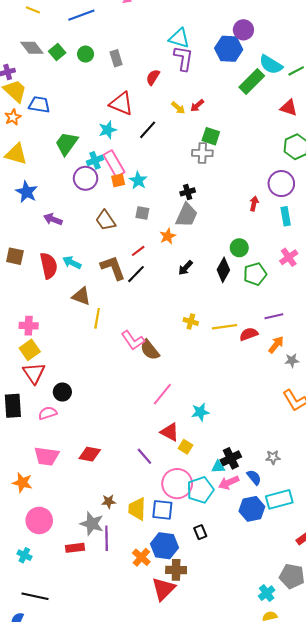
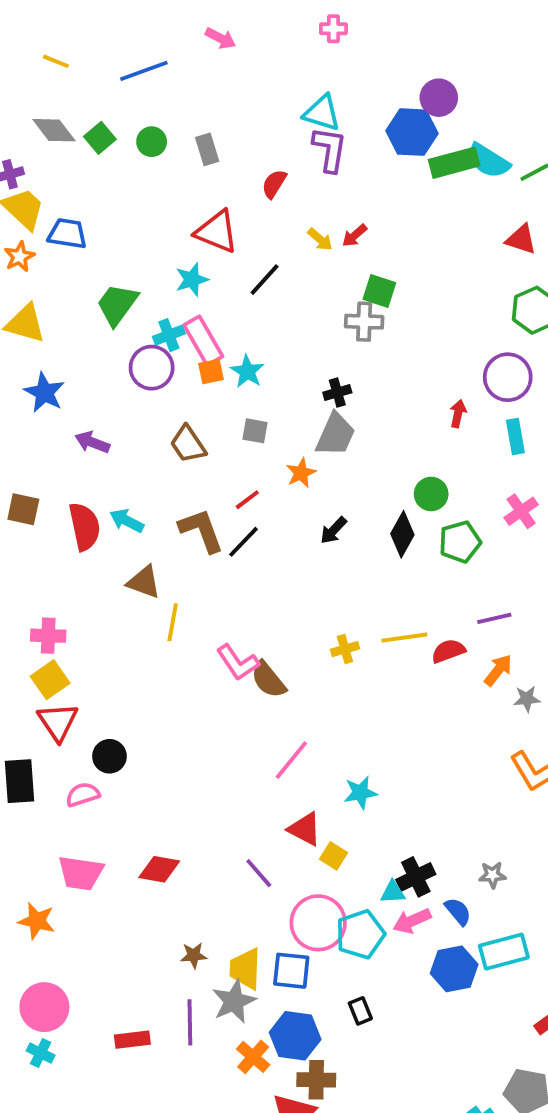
green rectangle: (252, 81) -> (454, 163), moved, turned 30
yellow cross: (191, 321) -> (345, 649), moved, turned -32
pink circle: (39, 520) -> (44, 1007), moved
gray star: (92, 524) -> (234, 1001), moved, turned 30

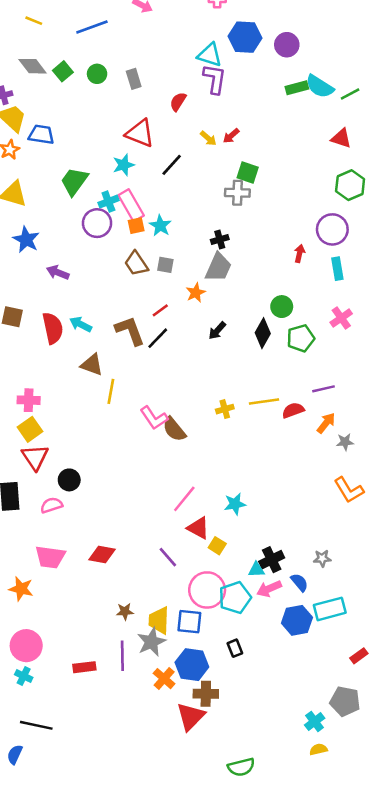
blue hexagon: (412, 132) -> (245, 37), moved
green rectangle: (454, 163) -> (297, 88), size x0.7
brown trapezoid: (188, 444) -> (136, 264), moved
pink line: (291, 760) -> (184, 499), moved

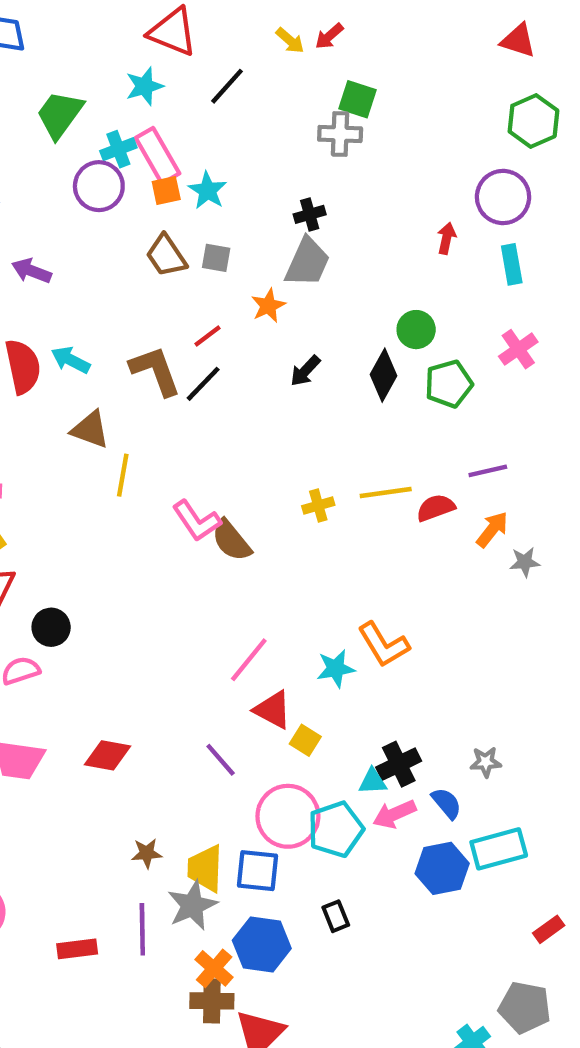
orange L-shape: (349, 490) -> (383, 645), moved
brown cross: (206, 694) -> (212, 1001), moved

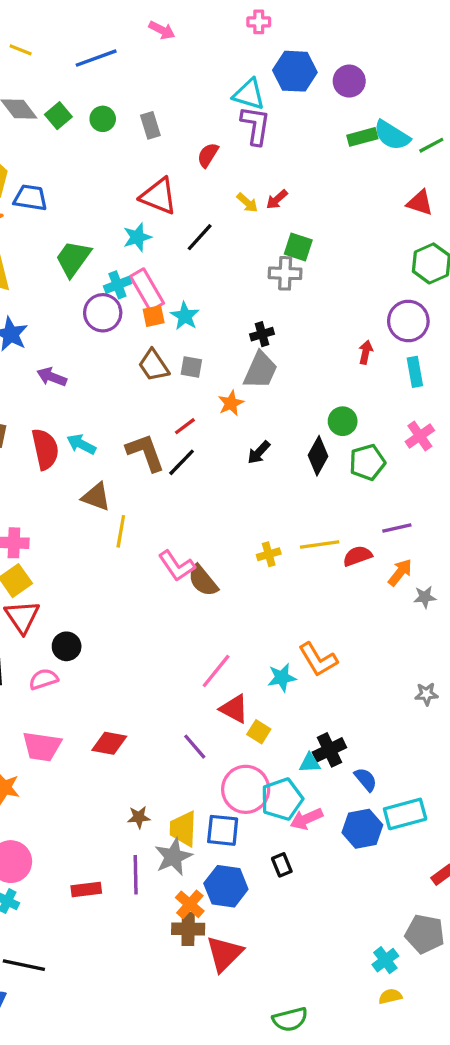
gray star: (486, 762) -> (426, 694), moved
pink arrow: (394, 814) -> (306, 819), moved

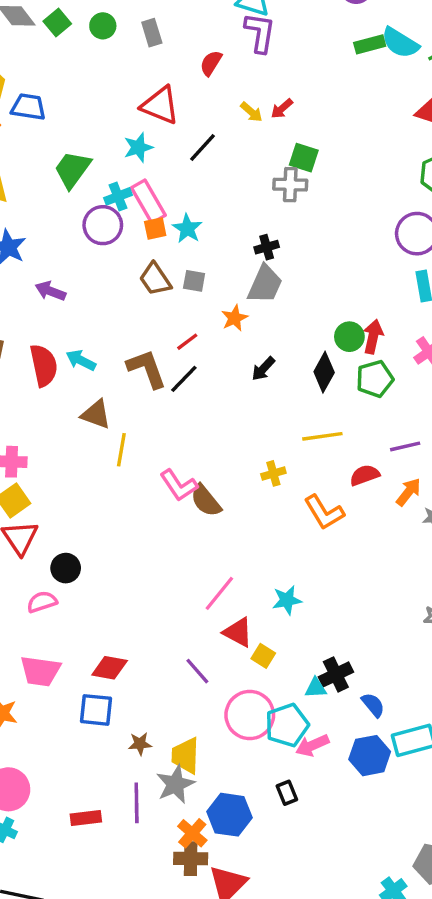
red arrow: (366, 352) -> (373, 337), moved, size x1.4
yellow line: (320, 544) -> (322, 436), moved
orange L-shape: (318, 659) -> (324, 512), moved
blue square: (223, 830) -> (96, 710), moved

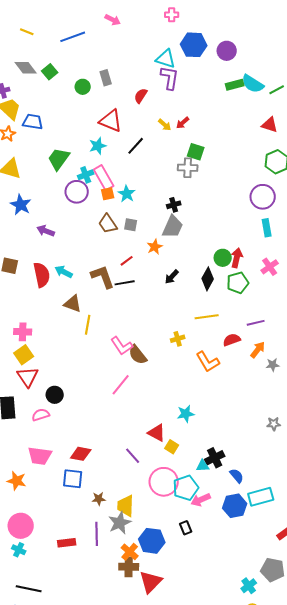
green circle: (103, 26) -> (83, 87), moved
black line: (184, 379) -> (125, 283), turned 36
pink line: (219, 593) -> (121, 385), moved

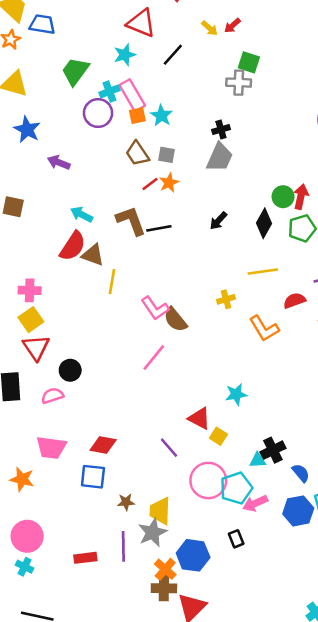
orange star: (155, 247) -> (169, 183), moved
red line: (127, 261) -> (150, 184), moved
red semicircle: (42, 275) -> (73, 246), moved, turned 45

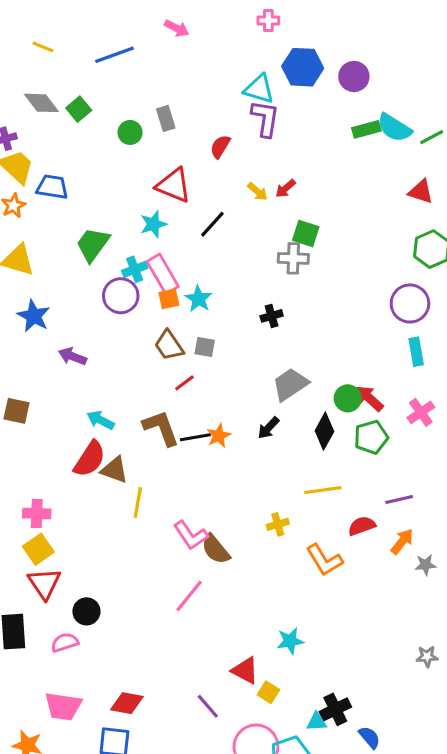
gray trapezoid: (220, 157) -> (290, 384), moved, turned -148
orange star: (169, 183) -> (219, 436), moved
red arrow: (301, 197) -> (369, 398), turned -60

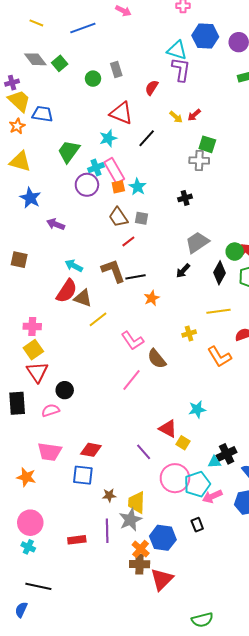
orange star: (219, 436) -> (152, 298), moved
yellow line: (138, 503) -> (98, 319), turned 42
brown semicircle: (216, 549) -> (157, 359), moved

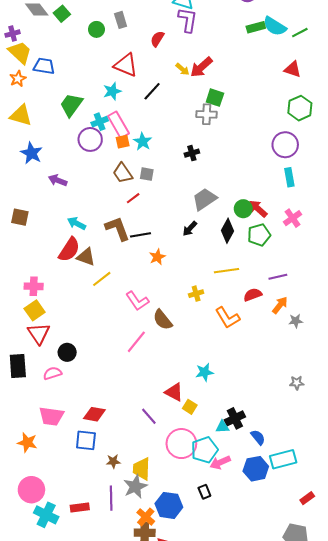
red arrow: (194, 115) -> (201, 67), size x1.6
cyan cross: (28, 547) -> (46, 515), moved, size x1.6

